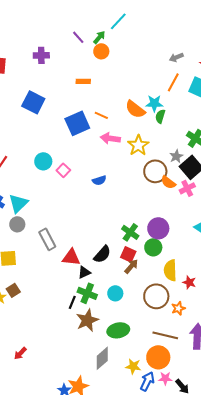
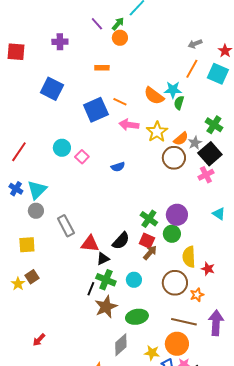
orange semicircle: (168, 182) -> (181, 139), moved, turned -77

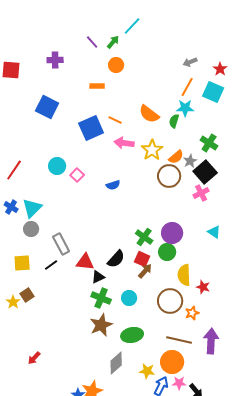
orange circle: (120, 38) -> (116, 65), moved
cyan star: (173, 90) -> (185, 108), moved
black line: (91, 289) -> (51, 265), moved, turned 32

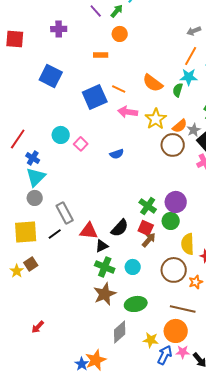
blue cross: (11, 207) -> (33, 158), moved
yellow square: (22, 263) -> (26, 232), size x1.4

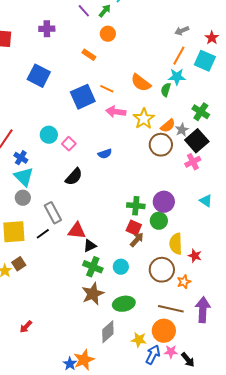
orange rectangle: (101, 55) -> (89, 55), turned 32
cyan triangle: (36, 177) -> (24, 177), turned -30
green cross: (148, 206) -> (136, 206), turned -30
black semicircle: (120, 228) -> (74, 177), moved

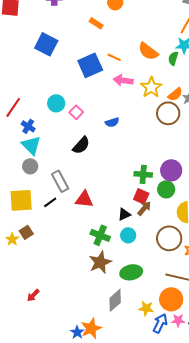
black triangle: (90, 246) -> (124, 214), moved

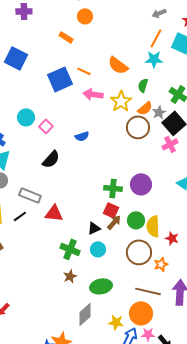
green semicircle: (173, 58) -> (143, 85), moved
gray rectangle: (60, 181) -> (30, 195), turned -40
green circle: (166, 189) -> (136, 220), moved
brown star: (100, 262) -> (70, 276), size x0.6

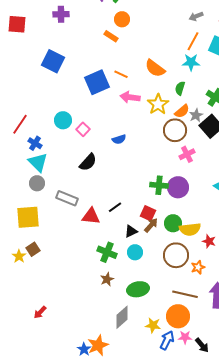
orange rectangle: (66, 37) -> (111, 36), moved
pink cross: (170, 144) -> (187, 154), moved
green cross: (113, 188) -> (159, 185), moved
black line: (20, 216) -> (115, 207), moved
yellow semicircle: (153, 226) -> (190, 229), turned -95

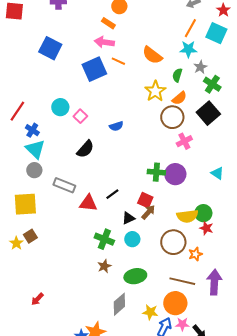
pink arrow: (130, 97) -> (104, 42), moved
gray star: (196, 115) -> (200, 67), moved
green circle: (173, 223) -> (203, 213), moved

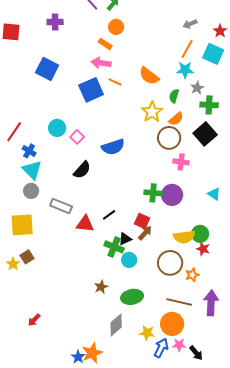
green cross: (212, 84) -> (209, 105), turned -30
blue semicircle: (116, 126) -> (113, 147), size x1.6
pink cross: (184, 141) -> (181, 162), turned 35
green cross: (104, 239) -> (114, 247), moved

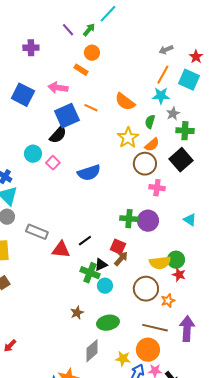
pink arrow: (101, 63) -> (58, 88), moved
black semicircle: (82, 170) -> (58, 135), moved

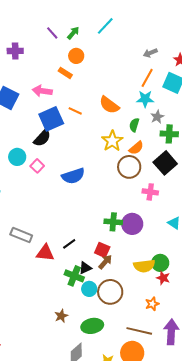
cyan line: (108, 14) -> (105, 26), moved
pink cross: (157, 188) -> (150, 192), moved
brown circle: (146, 289) -> (110, 292), moved

